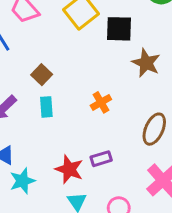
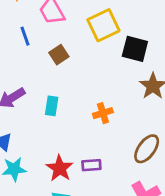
brown square: (42, 75) -> (59, 55), moved

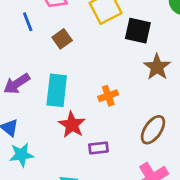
cyan rectangle: (52, 106) -> (57, 90), size x1.6
red star: (60, 168) -> (72, 125), moved

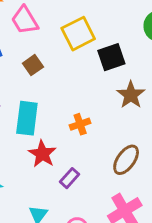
black square: (138, 31) -> (111, 57), turned -32
purple rectangle: (98, 148) -> (70, 178), turned -42

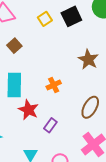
yellow square: (78, 34) -> (45, 19), size x0.6
black square: (111, 57) -> (71, 16), moved

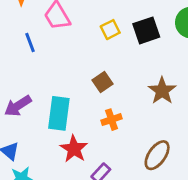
brown square: (14, 46) -> (103, 82), moved

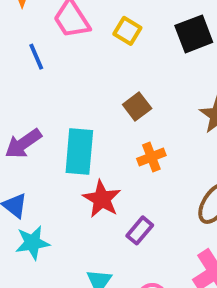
yellow square: (110, 30) -> (127, 31), moved, turned -30

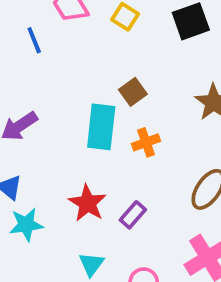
cyan rectangle: (79, 151) -> (101, 127), moved
red star: (102, 199) -> (87, 203), moved

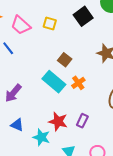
cyan rectangle: (101, 127) -> (54, 82), turned -40
cyan star: (26, 225) -> (41, 137), moved, turned -30

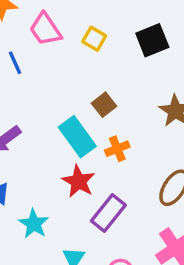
red star: (58, 121) -> (79, 181), moved
purple rectangle: (82, 121) -> (108, 213), size x1.5

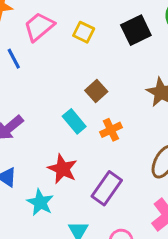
pink trapezoid: (45, 29) -> (39, 27), turned 88
cyan rectangle: (77, 137) -> (74, 121), size x0.7
red star: (79, 181) -> (62, 169), moved

